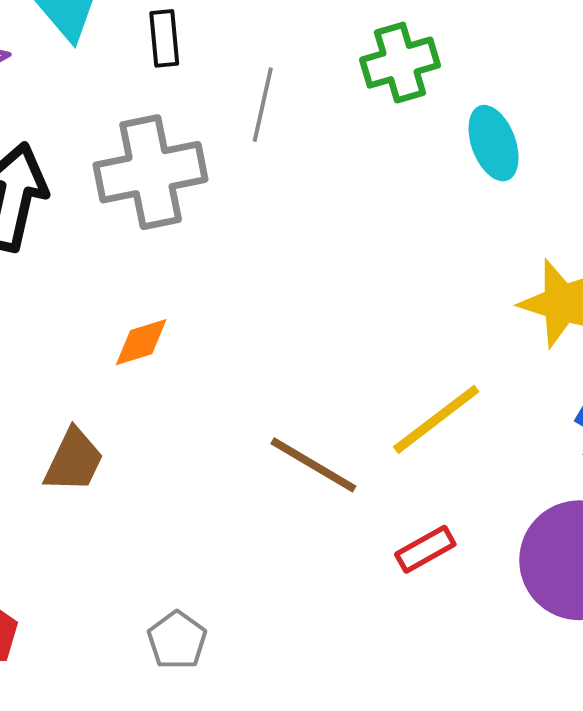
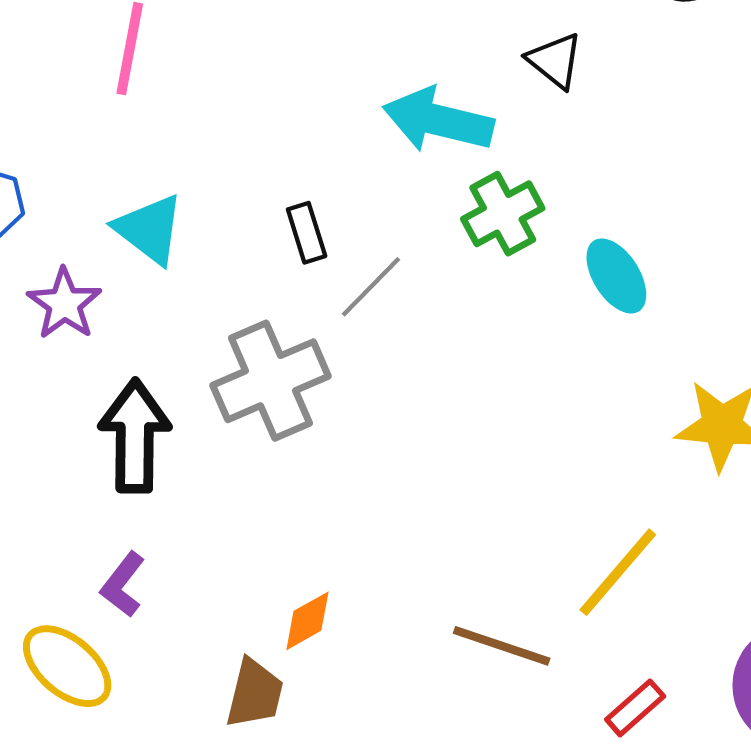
black rectangle: (164, 38) -> (307, 233), moved
gray line: (263, 105) -> (371, 287), turned 44
orange diamond: (141, 342) -> (307, 621), moved

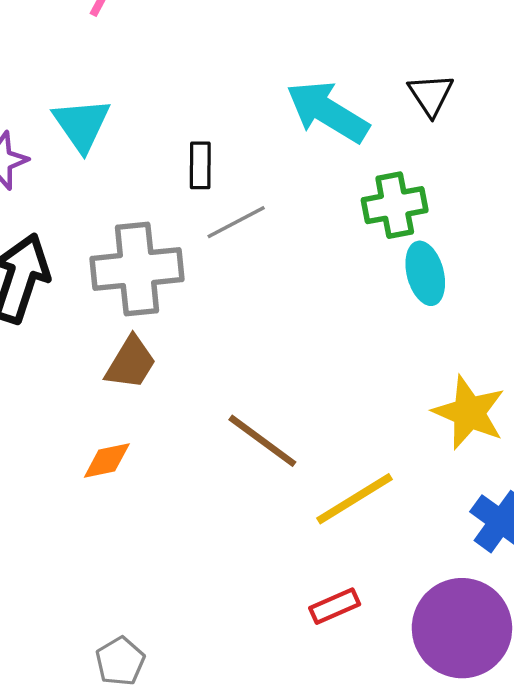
green cross: (503, 214) -> (395, 205), moved
brown line: (502, 646) -> (262, 441), moved
brown trapezoid: (255, 694) -> (131, 363), moved

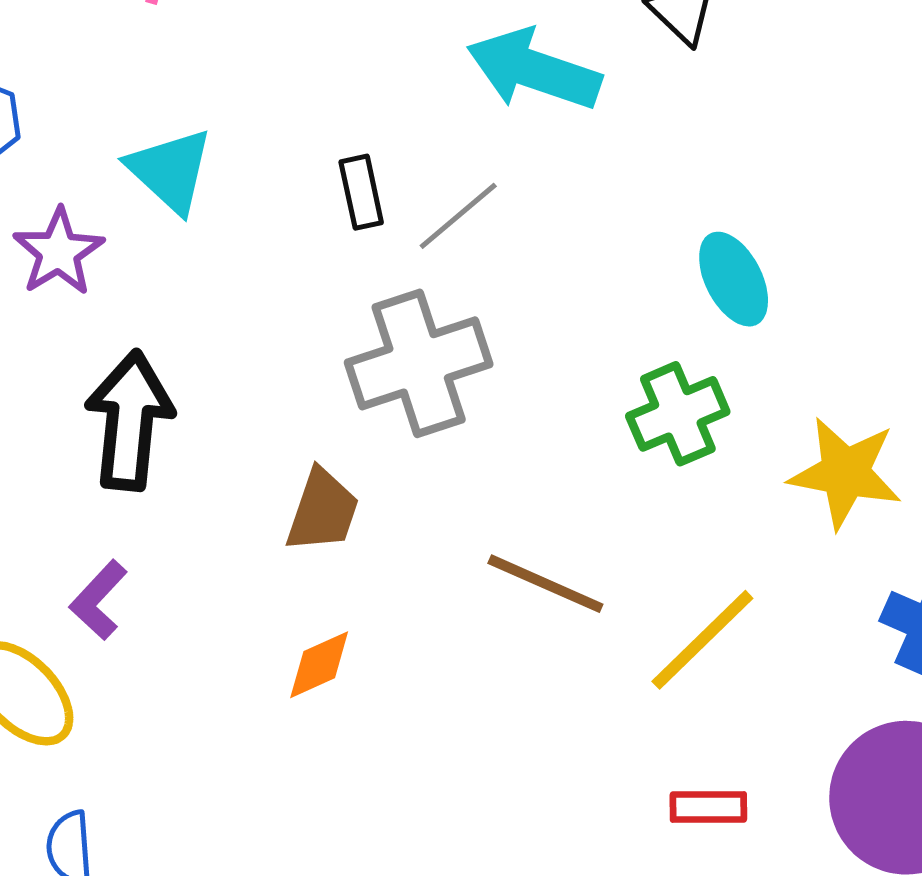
green cross: (395, 205) -> (678, 414), moved
gray line: (236, 222) -> (458, 216), moved
gray cross: (137, 269) -> (419, 363), moved
red rectangle: (335, 606) -> (708, 807), turned 36

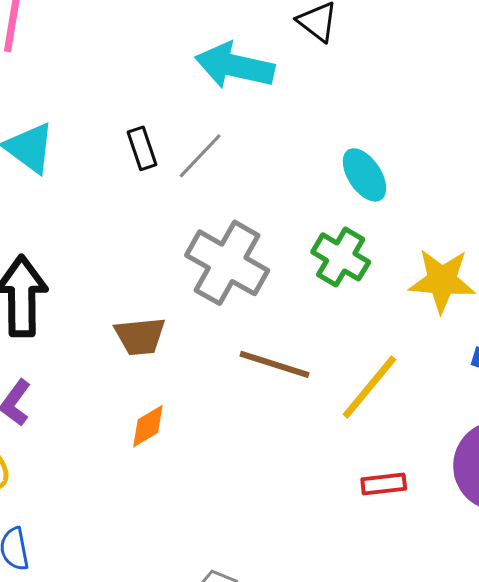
gray cross: (419, 363) -> (227, 263), moved, turned -36
green cross: (678, 414) -> (341, 257), turned -30
brown trapezoid: (323, 511) -> (140, 336), turned 72

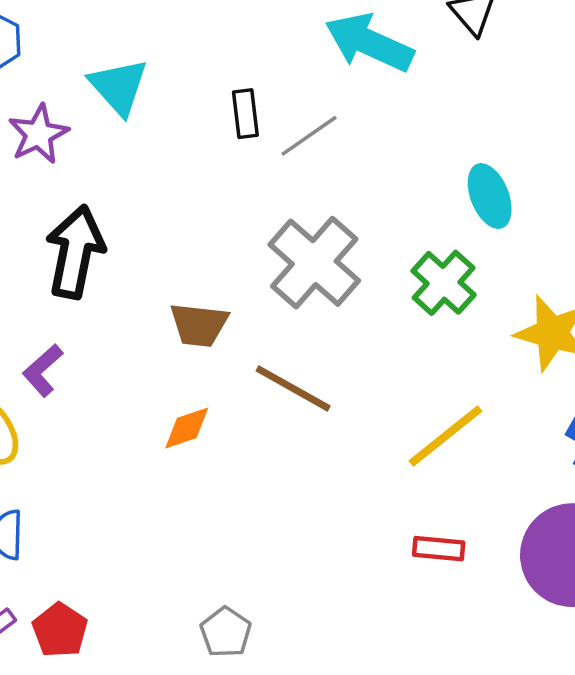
brown line: (274, 364) -> (293, 388), moved

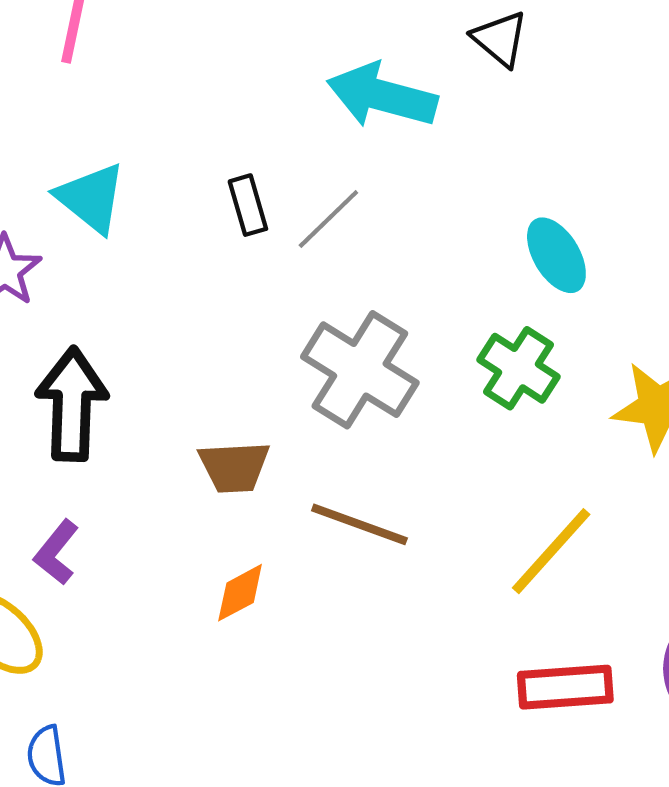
red rectangle: (439, 549) -> (565, 687), size x1.5

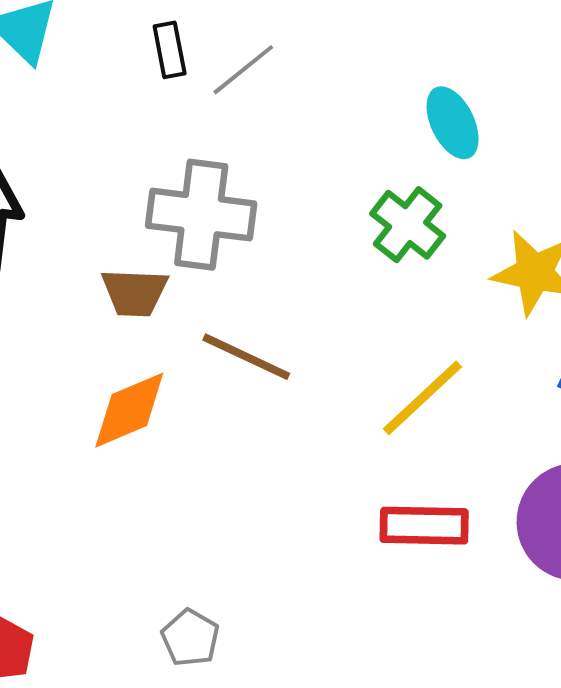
gray cross: (360, 370) -> (201, 215), moved, turned -30
orange diamond: (240, 593) -> (129, 410), size x1.5

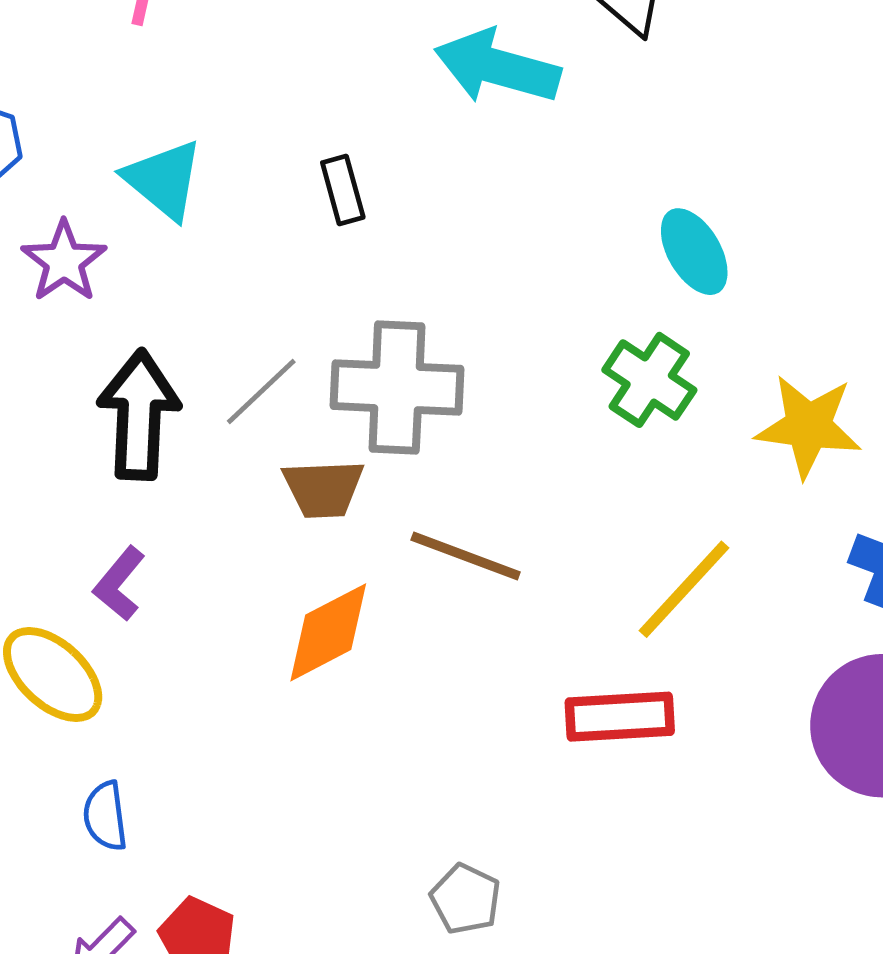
gray line: (243, 70) -> (261, 391), moved
red rectangle: (424, 526) -> (620, 717), moved
gray pentagon: (190, 638) -> (466, 899), moved

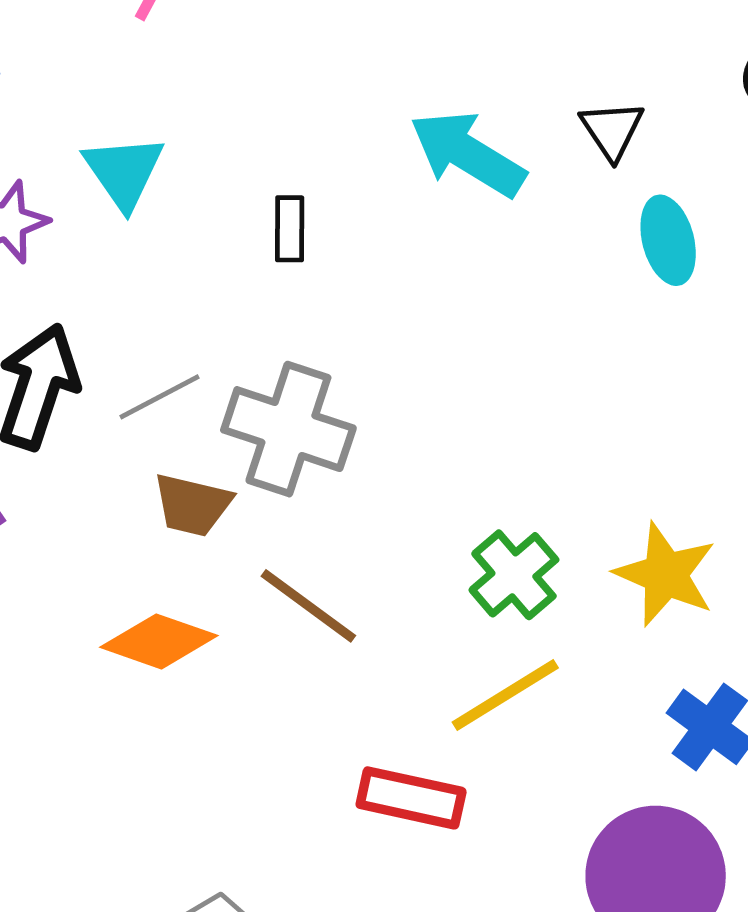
cyan ellipse: (694, 252) -> (668, 240), moved
green cross: (649, 380) -> (514, 575), moved
orange diamond: (328, 632) -> (159, 641), turned 31

